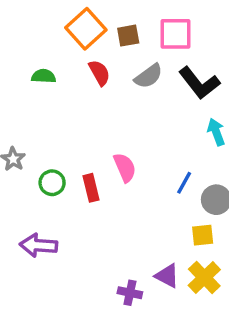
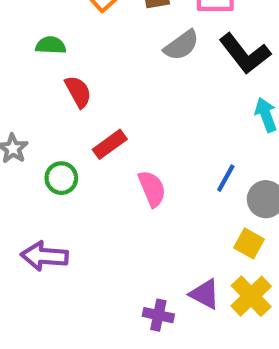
red semicircle: (99, 73) -> (78, 92), moved
pink semicircle: (125, 168) -> (152, 189), moved
red rectangle: (91, 188) -> (110, 144), moved, turned 68
yellow square: (203, 235) -> (249, 243), turned 35

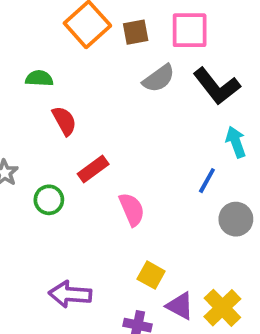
blue line: (226, 178) -> (207, 181), moved
yellow square: (249, 243) -> (151, 275), moved
purple arrow: (44, 256) -> (70, 294), moved

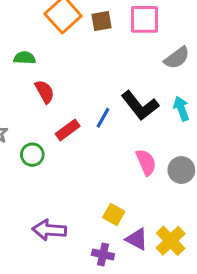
gray semicircle: (159, 78) -> (177, 58), moved
black L-shape: (217, 86) -> (140, 105), moved
blue line: (207, 181) -> (103, 118), moved
pink semicircle: (132, 209) -> (146, 162), moved

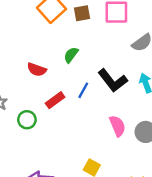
green semicircle: (25, 58) -> (71, 55), moved, turned -56
red semicircle: (45, 92) -> (37, 70), turned 138

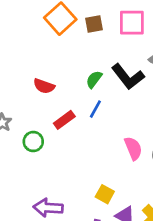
green semicircle: (71, 55) -> (94, 79), moved
black L-shape: (113, 81) -> (128, 77), moved

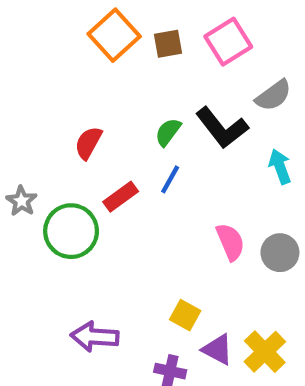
pink square: (132, 23) -> (228, 42), turned -32
red semicircle: (44, 86) -> (88, 143), turned 100
green circle: (33, 142) -> (71, 231), size x1.6

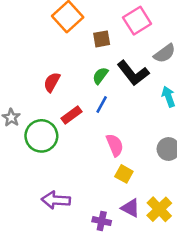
brown square: (168, 44) -> (102, 39), moved
pink semicircle: (230, 242) -> (115, 145), moved
yellow square: (185, 315) -> (124, 174), moved

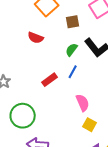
red semicircle: (52, 82) -> (36, 38), moved, turned -98
green circle: (41, 136) -> (23, 116), moved

